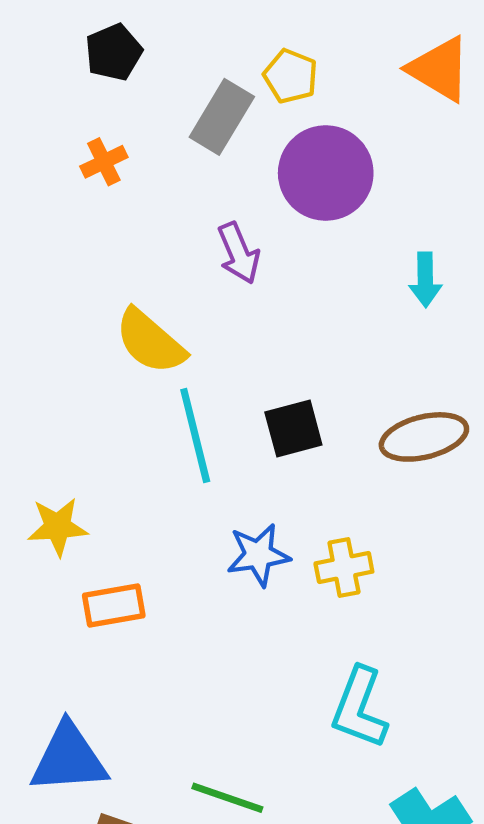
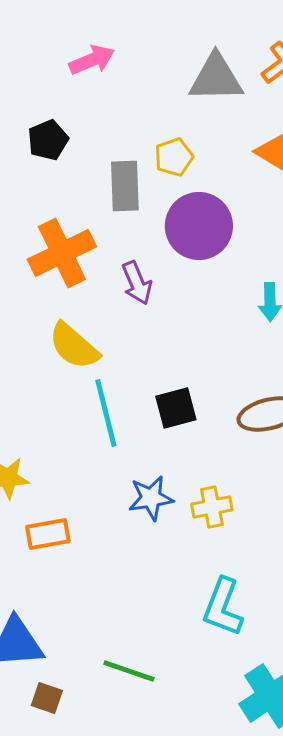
yellow pentagon: (291, 76) -> (174, 157), turned 30
gray rectangle: (222, 117) -> (125, 186), turned -33
orange cross: (104, 162) -> (62, 253), moved, size x2.0

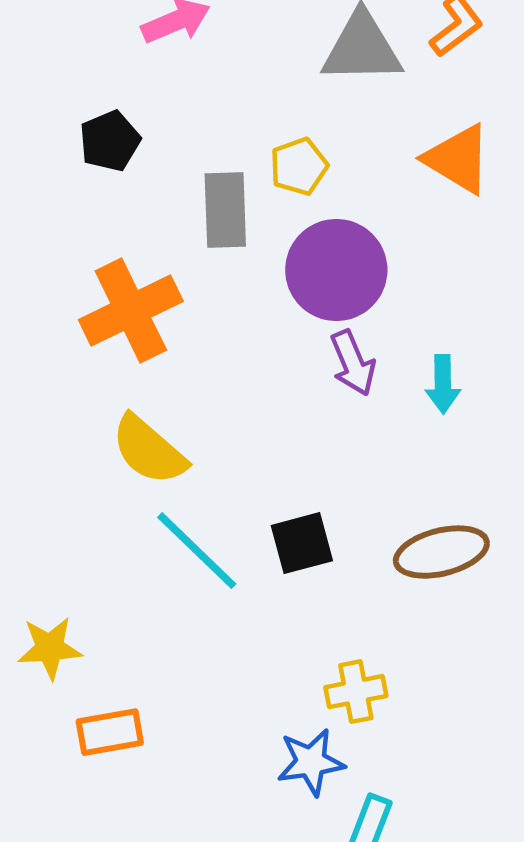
purple arrow: (137, 283) -> (353, 363), moved
cyan line: (106, 413) -> (197, 551), turned -32
blue star: (151, 498) -> (311, 762), moved

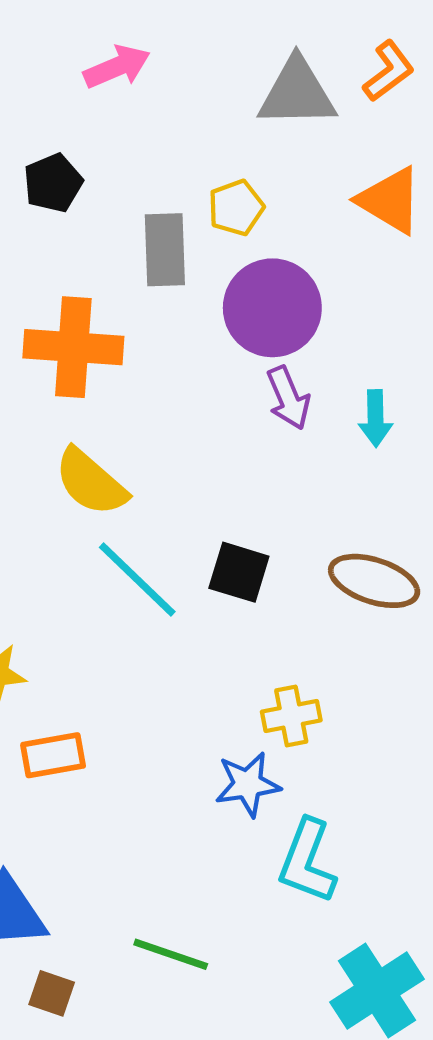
orange cross: (131, 310) -> (73, 347), turned 30
black square: (302, 543) -> (239, 572), turned 32
brown ellipse: (441, 552) -> (374, 581), turned 32

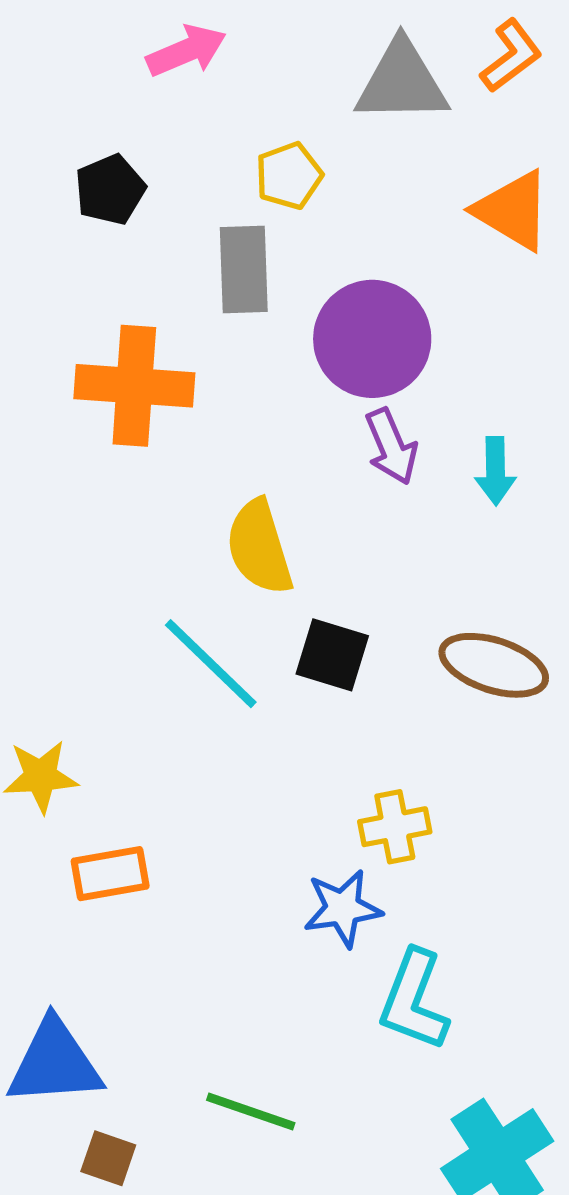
yellow pentagon: (236, 208) -> (289, 176), moved
yellow semicircle: (91, 482) -> (259, 547), moved, turned 32

